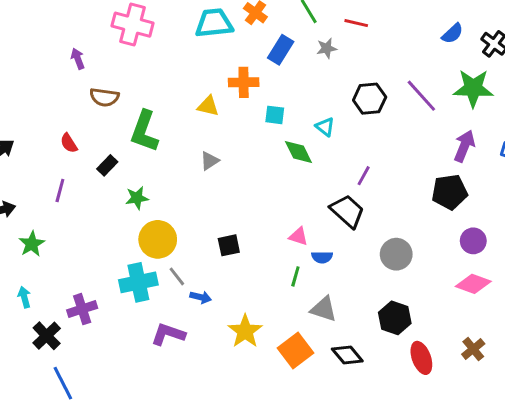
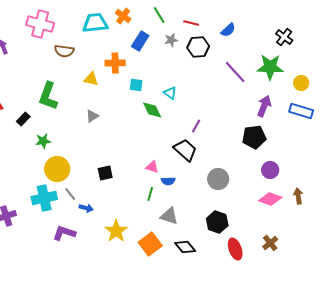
blue semicircle: (453, 33) -> (228, 30), moved
brown semicircle: (104, 97) -> (64, 51), moved
black hexagon: (370, 99) -> (198, 47), moved

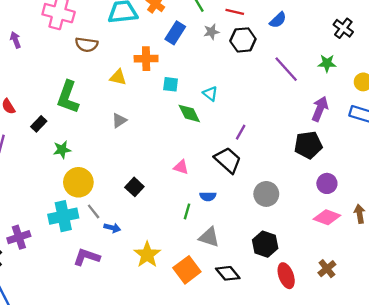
green star: (270, 67) -> (327, 63), size x0.6
pink triangle: (152, 167) -> (181, 167), moved
black square: (105, 173) -> (134, 187), turned -35

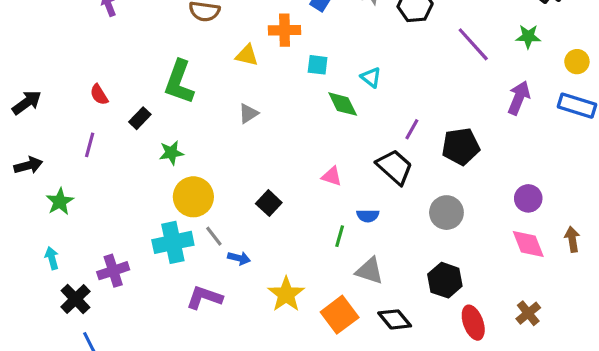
black pentagon: (308, 145) -> (461, 147), moved
pink diamond: (327, 217) -> (528, 244), turned 48

